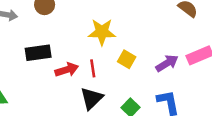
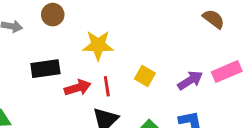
yellow star: (102, 32) -> (98, 45), moved

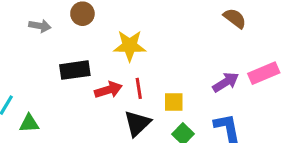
brown semicircle: (214, 19) -> (235, 18), moved
yellow square: (145, 76) -> (174, 102), moved, turned -30

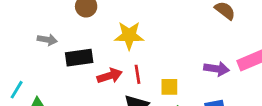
gray arrow: (40, 26) -> (47, 40), moved
purple arrow: (226, 82) -> (217, 69), turned 40

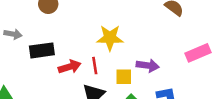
yellow star: (129, 35) -> (110, 38), moved
purple arrow: (217, 69) -> (148, 66), moved

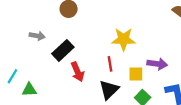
black rectangle: (42, 50) -> (63, 50), turned -35
red arrow: (70, 67) -> (78, 72), moved, turned 84

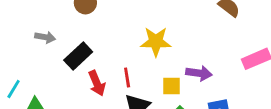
red line: (110, 64) -> (127, 77), moved

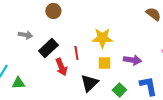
red line: (127, 77) -> (76, 53), moved
yellow square: (172, 86) -> (104, 63), moved

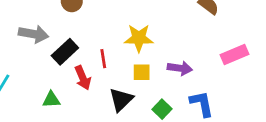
gray arrow: (25, 35) -> (34, 34), size x1.5
green triangle: (18, 83) -> (51, 100), moved

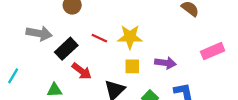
red line: (103, 59) -> (99, 38), moved, turned -56
red arrow: (83, 78) -> (82, 71), turned -30

